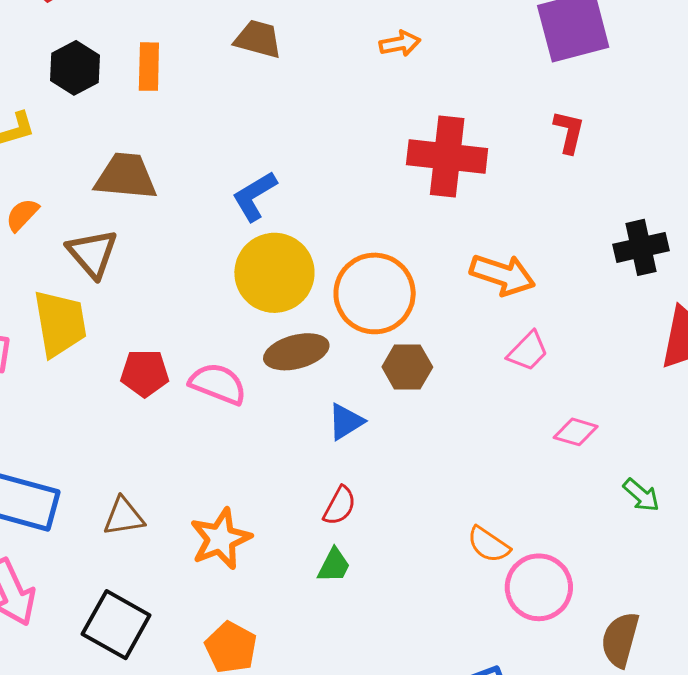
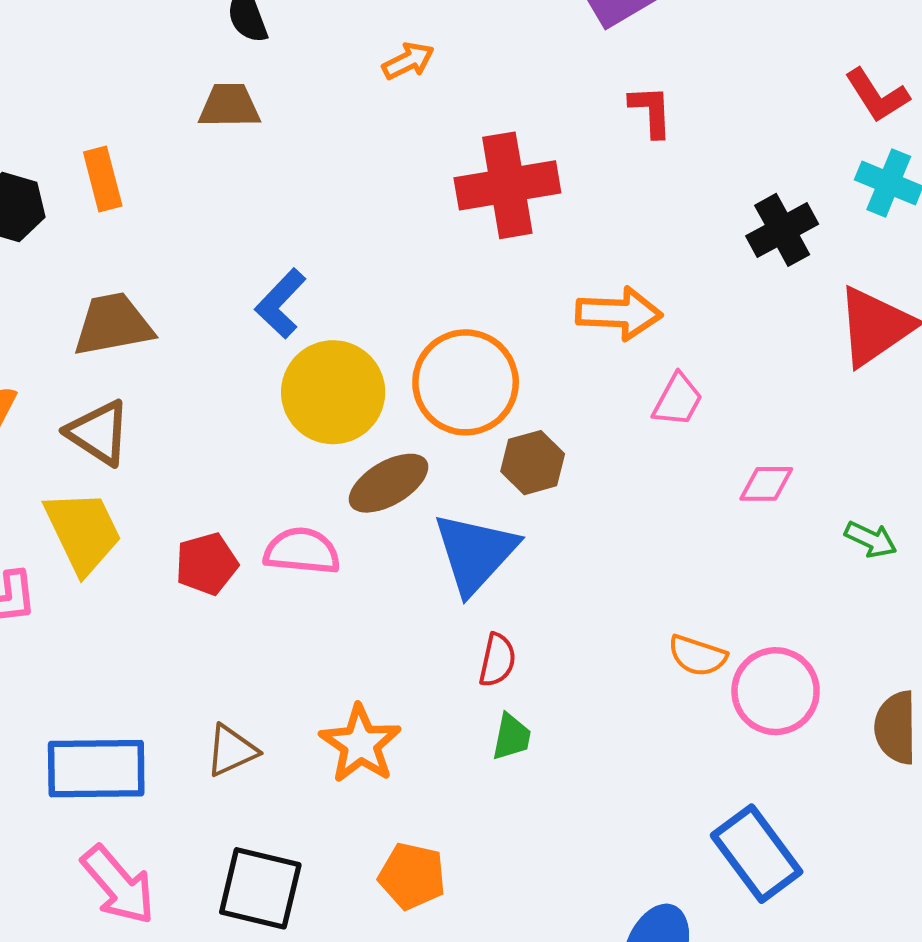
blue triangle: (346, 422) -> (475, 553), size x1.8

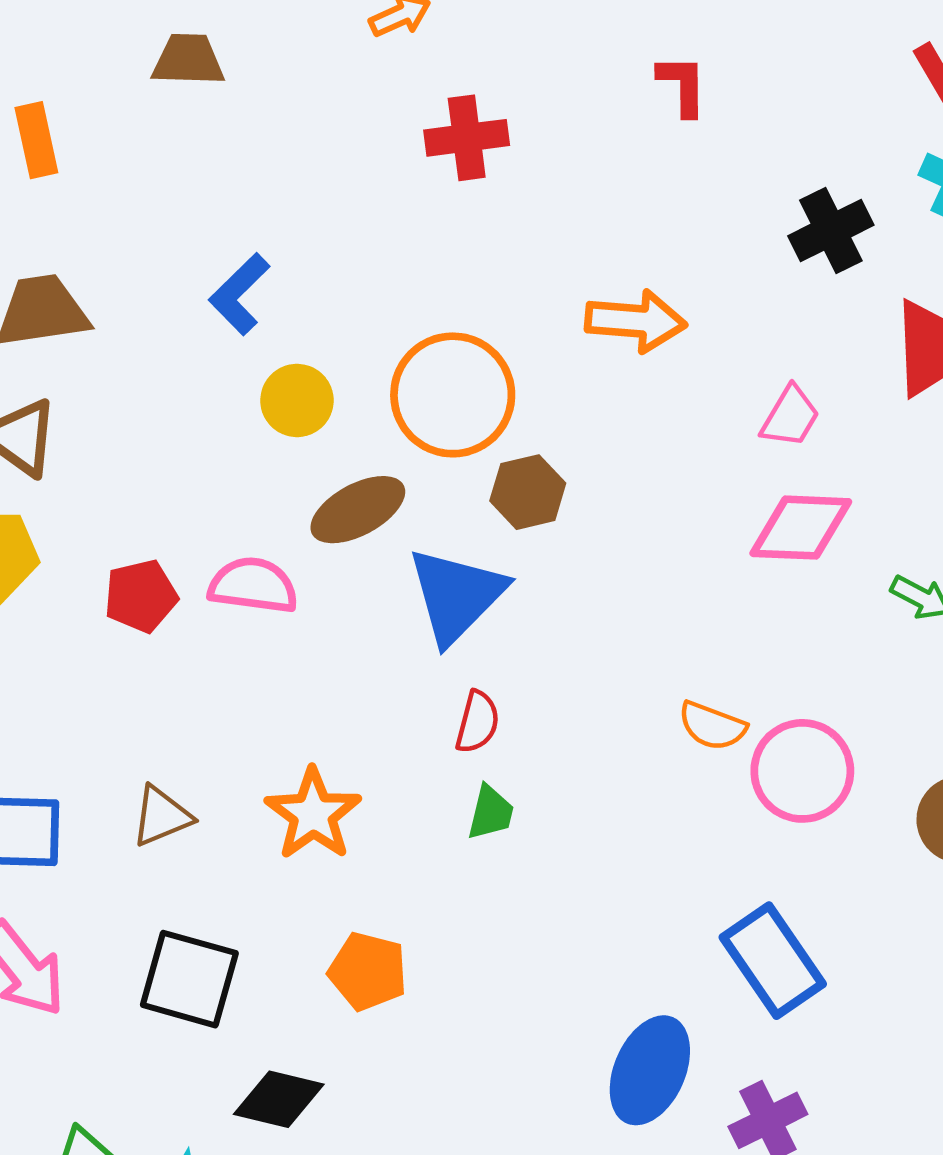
red cross: (507, 185) -> (467, 138), moved, size x0.7
yellow circle: (333, 392) -> (297, 400), size x0.6
pink trapezoid: (678, 400) -> (790, 417), moved
pink diamond: (766, 484) -> (801, 528), size x1.6

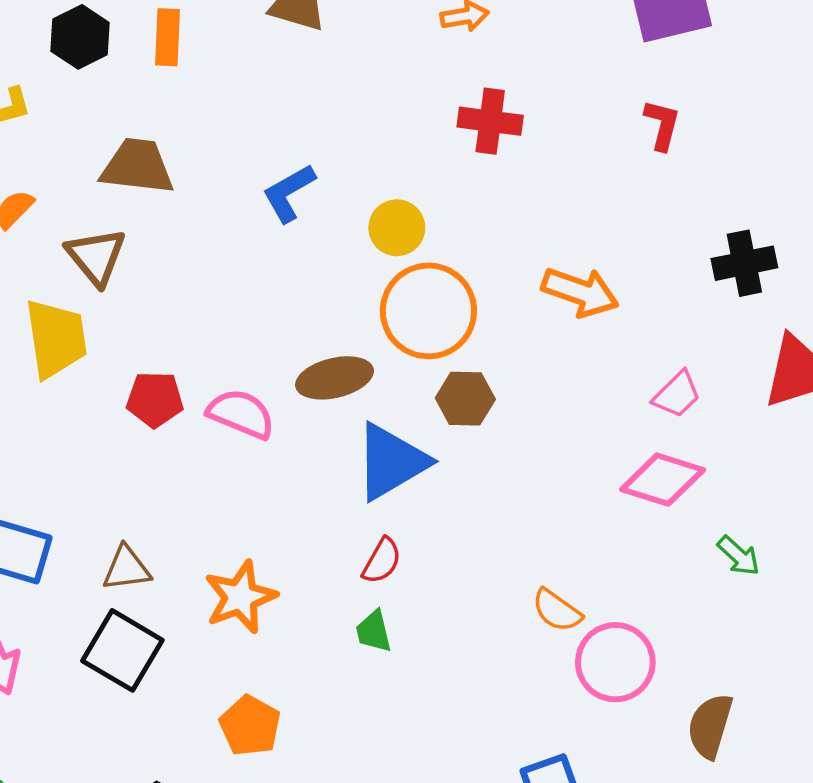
yellow circle: (297, 400) -> (397, 228), moved
green trapezoid: (491, 813) -> (374, 631), turned 138
black square: (189, 979) -> (122, 650), moved

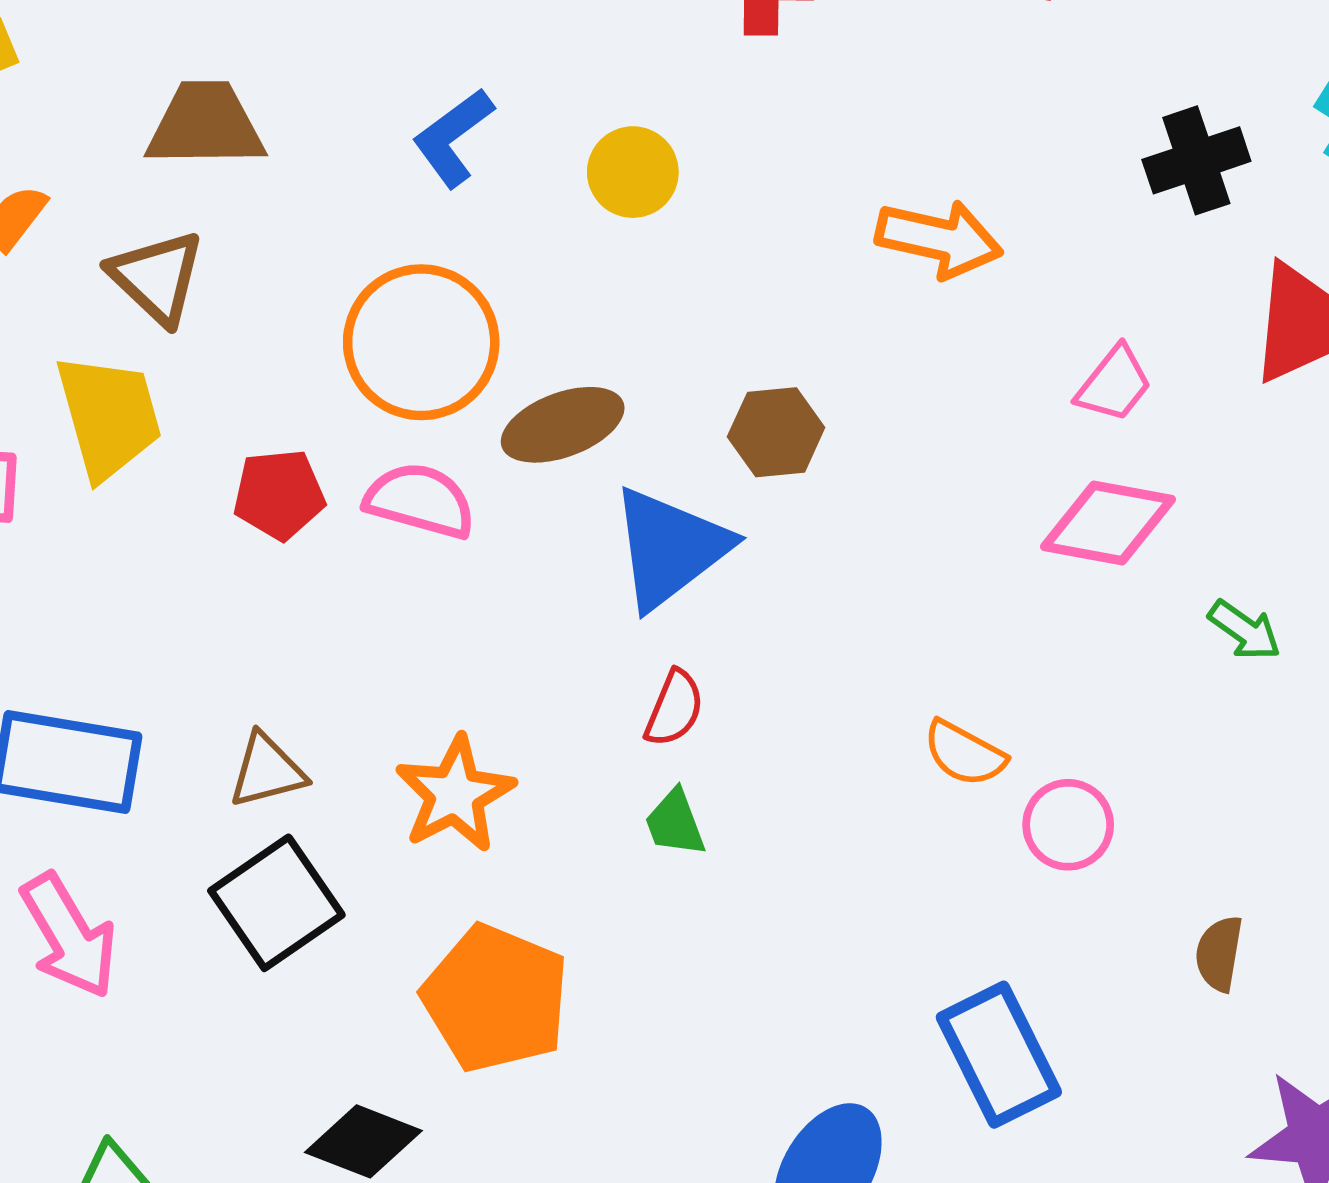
orange circle: (428, 311) -> (421, 342), moved
black square: (122, 650) -> (276, 903), turned 32
pink circle: (615, 662) -> (1068, 825), size x0.7
orange pentagon: (250, 726) -> (496, 998), size x1.5
brown semicircle: (710, 726) -> (1219, 954), moved, size x0.7

